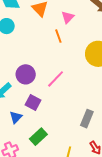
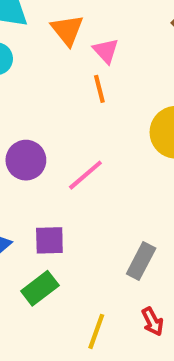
pink triangle: (68, 17) -> (106, 51), moved, turned -32
purple square: (33, 103) -> (49, 240), moved, turned -35

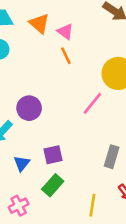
pink line: (85, 175) -> (92, 103), moved

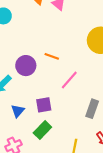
orange line: (66, 56) -> (52, 56), moved, turned -48
pink line: (92, 103) -> (69, 80), moved

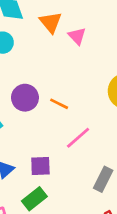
purple circle: (26, 66) -> (25, 98), moved

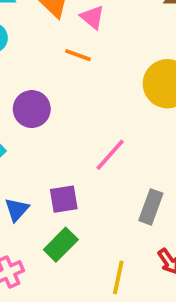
orange line: (59, 104) -> (78, 55), moved

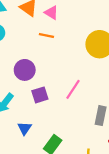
purple square: (64, 199) -> (40, 95), moved

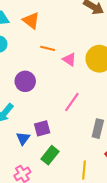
pink triangle: (51, 13) -> (69, 59), moved
purple square: (40, 95) -> (42, 128), moved

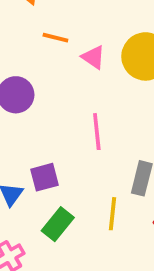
pink line: (72, 102) -> (97, 132), turned -42
yellow line: (84, 170) -> (113, 214), moved

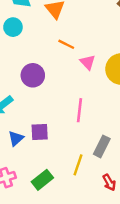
green rectangle: (58, 224) -> (42, 180), moved

